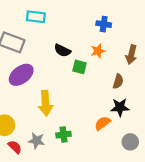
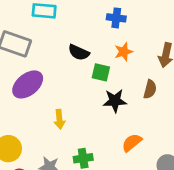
blue cross: (104, 24) -> (116, 18), moved
yellow arrow: (46, 103) -> (59, 119), size x0.6
black star: (120, 107) -> (115, 101), moved

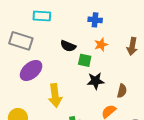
brown semicircle: (150, 89) -> (122, 91), moved
yellow arrow: (59, 119) -> (55, 96), size x1.6

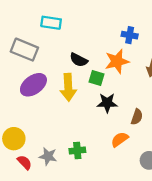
blue cross: (95, 20) -> (130, 35), moved
orange star: (101, 45) -> (117, 61), size x1.5
yellow arrow: (55, 96) -> (68, 87), moved

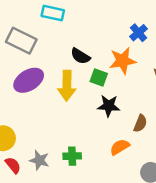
blue cross: (130, 35) -> (139, 33), turned 35

